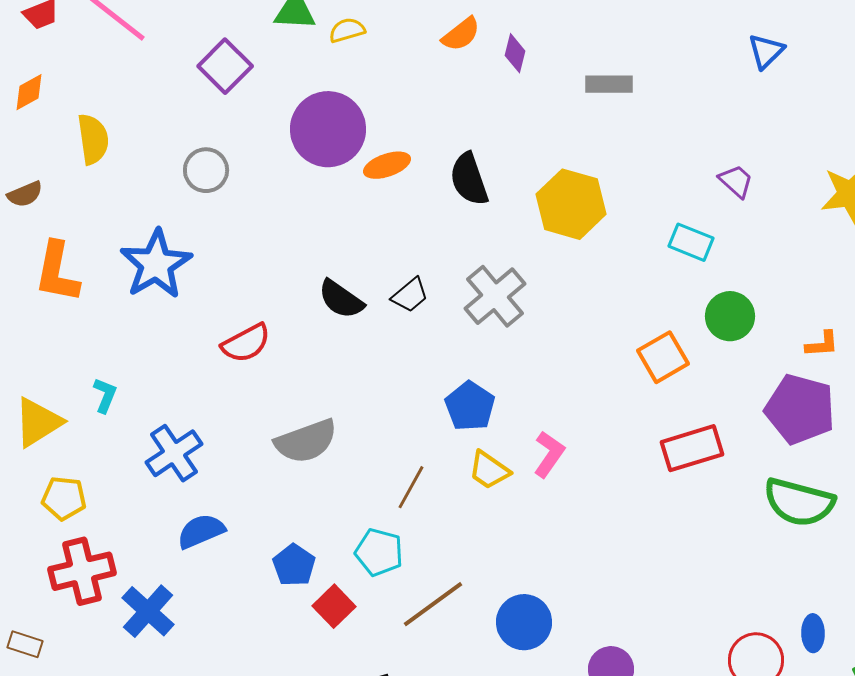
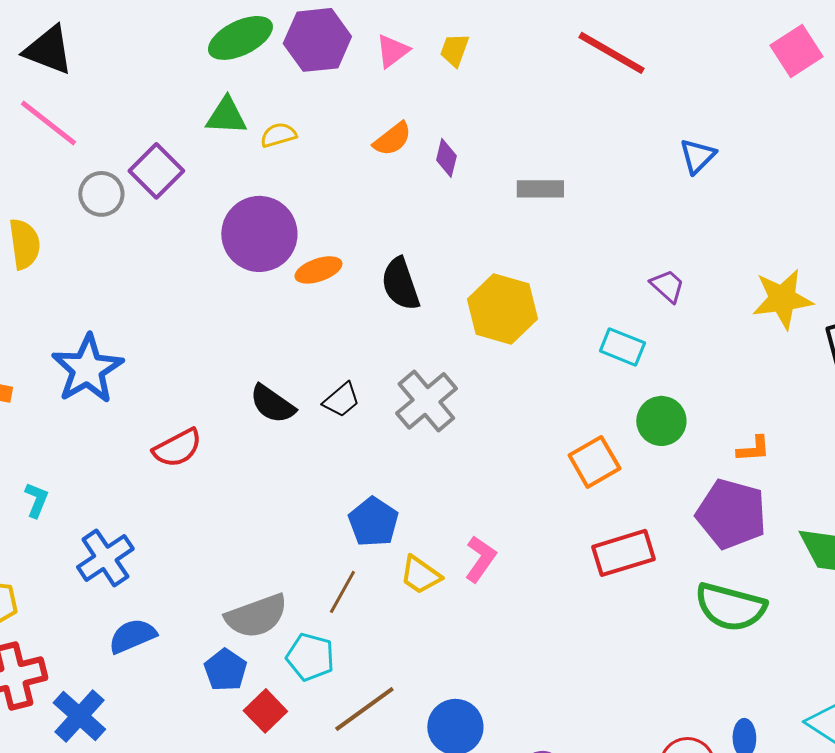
gray circle: (206, 170) -> (101, 194), moved
blue pentagon: (470, 406) -> (373, 522), moved
gray semicircle: (306, 441) -> (256, 616), moved

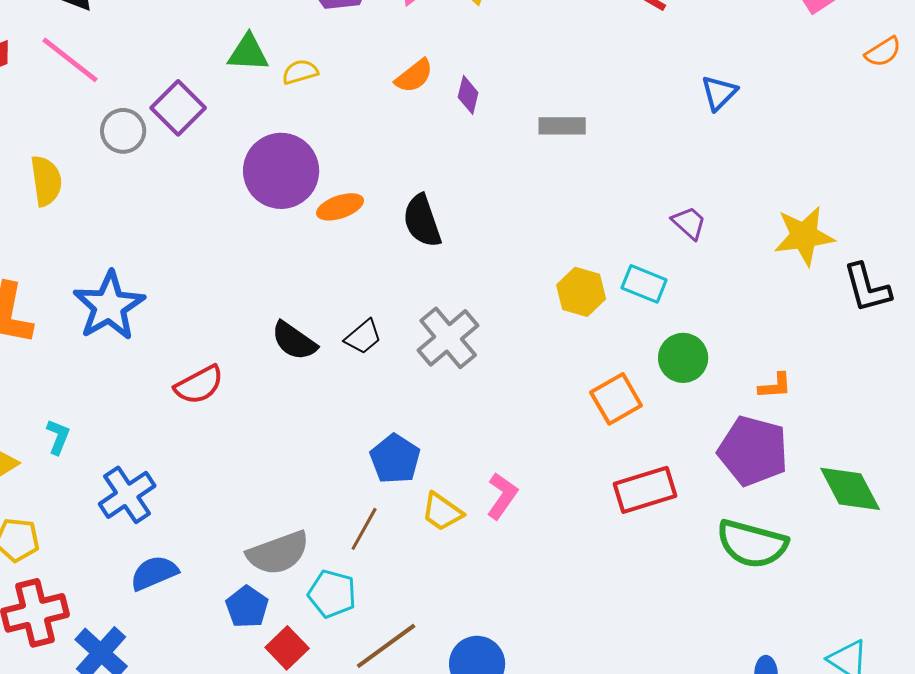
yellow hexagon: (502, 309) -> (581, 292), moved, size x0.7

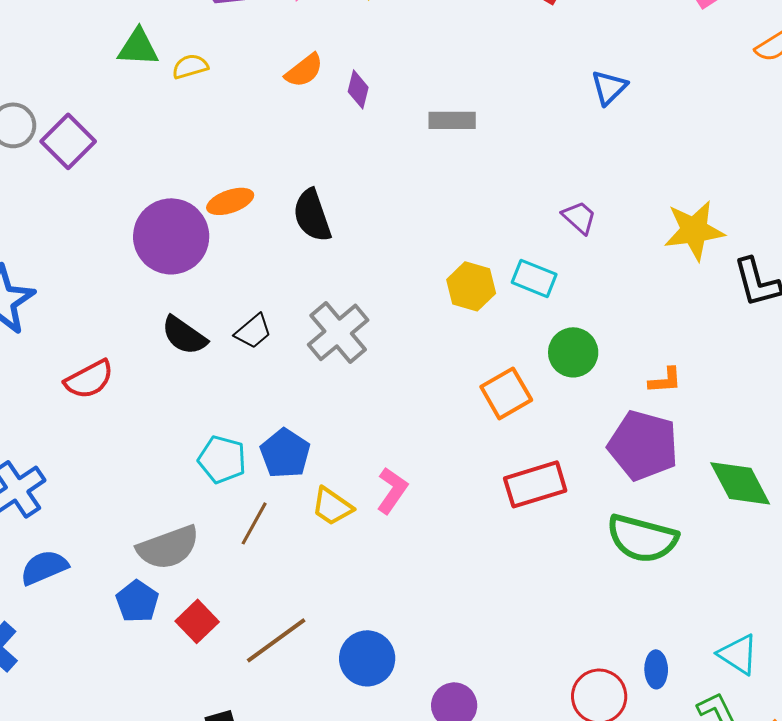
purple square: (178, 108) -> (68, 141), moved
purple circle: (281, 171) -> (171, 236), moved
cyan pentagon: (332, 594) -> (222, 459), moved
red square: (287, 648) -> (197, 621), moved

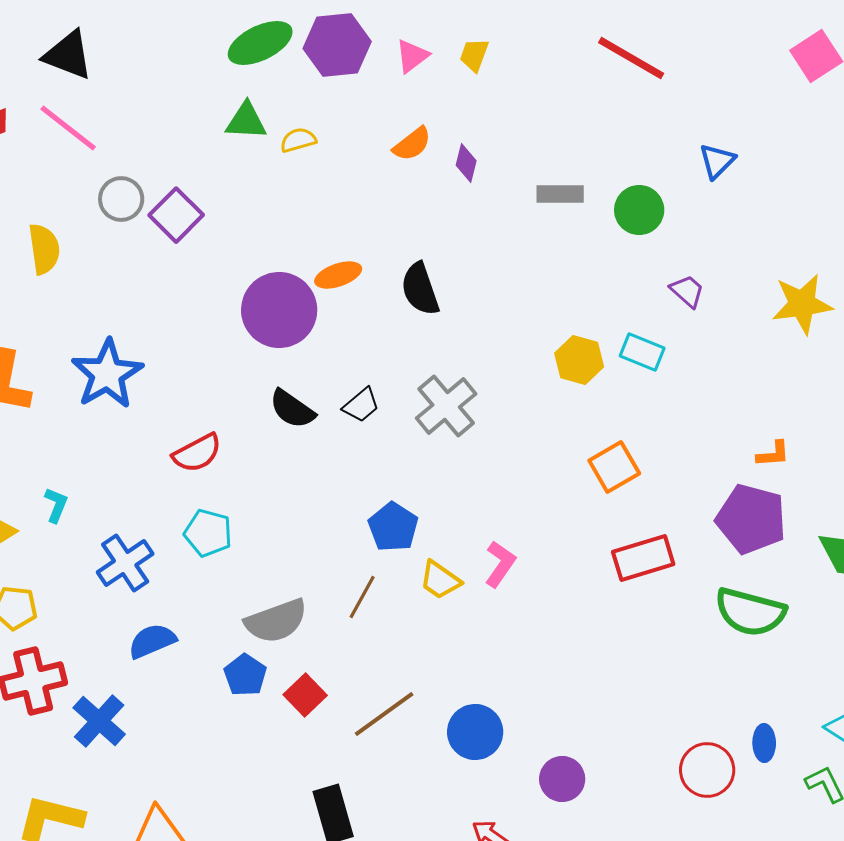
green circle: (573, 352) -> (639, 210), moved
cyan pentagon: (222, 459) -> (208, 533), moved

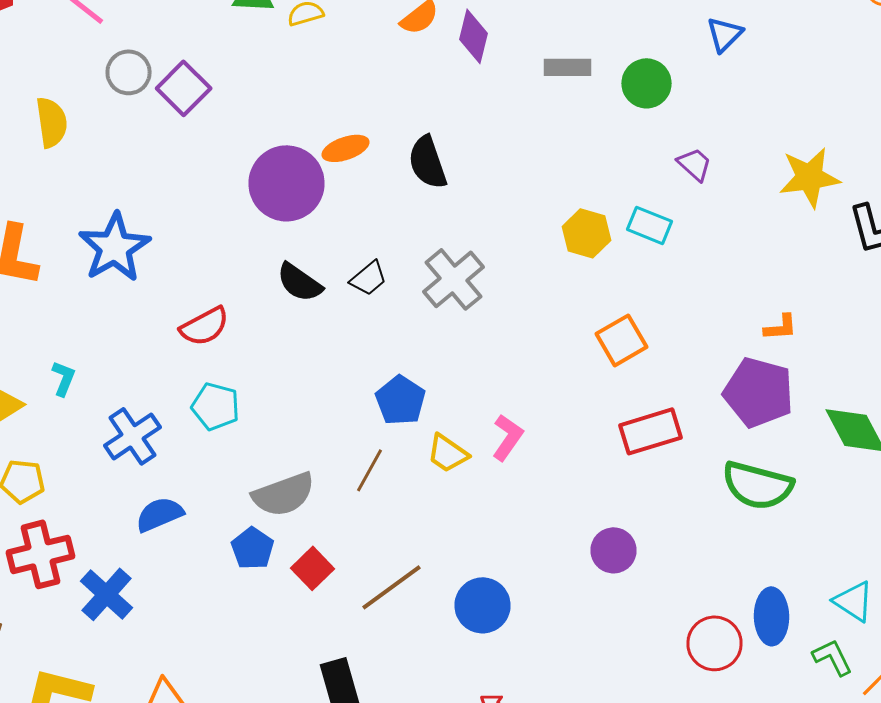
purple diamond: (466, 163) -> (474, 36), size x1.4
blue ellipse: (764, 743) -> (772, 616), size x1.5
purple circle: (562, 779) -> (614, 550), moved

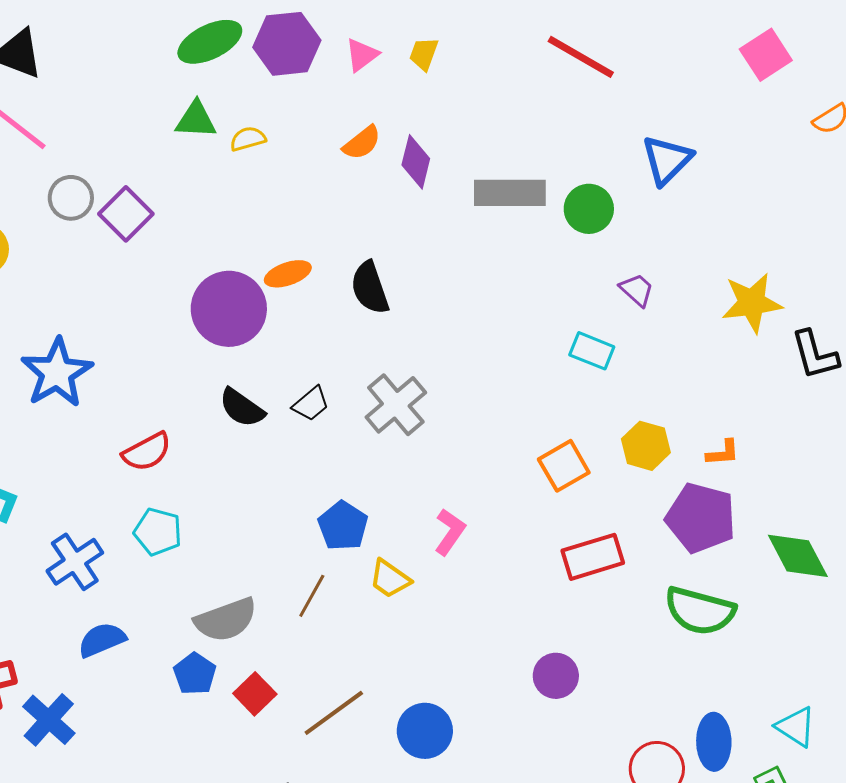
blue triangle: (724, 34) -> (667, 160), size x1.4
gray rectangle: (568, 67) -> (510, 193), size x1.5
yellow hexagon: (586, 233) -> (646, 446), moved
pink L-shape: (508, 437) -> (450, 532), moved

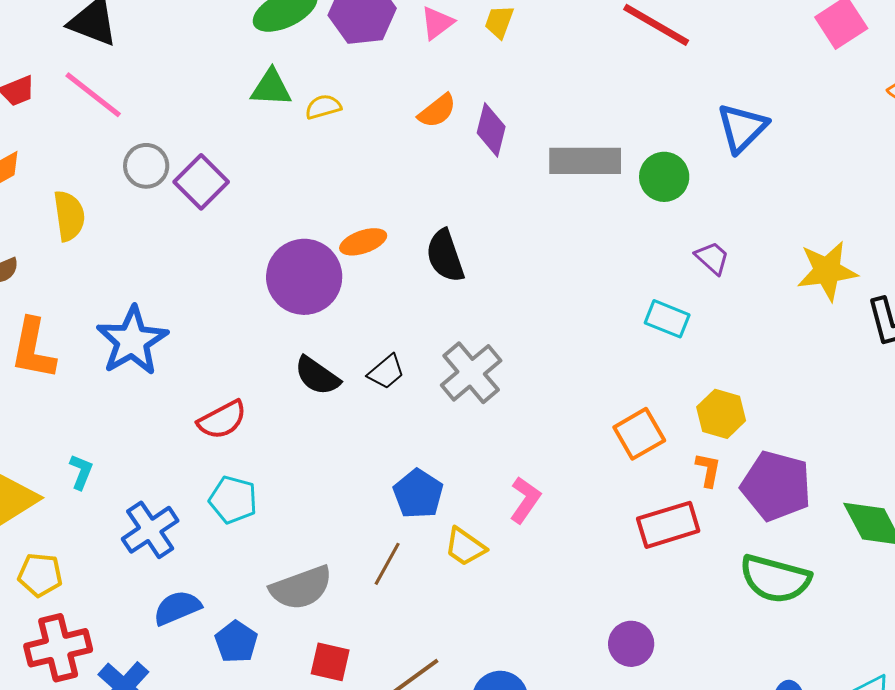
orange L-shape: (723, 453) -> (708, 470), moved, turned -75
blue pentagon: (195, 674) -> (236, 642), moved
red square: (255, 694) -> (330, 662), turned -33

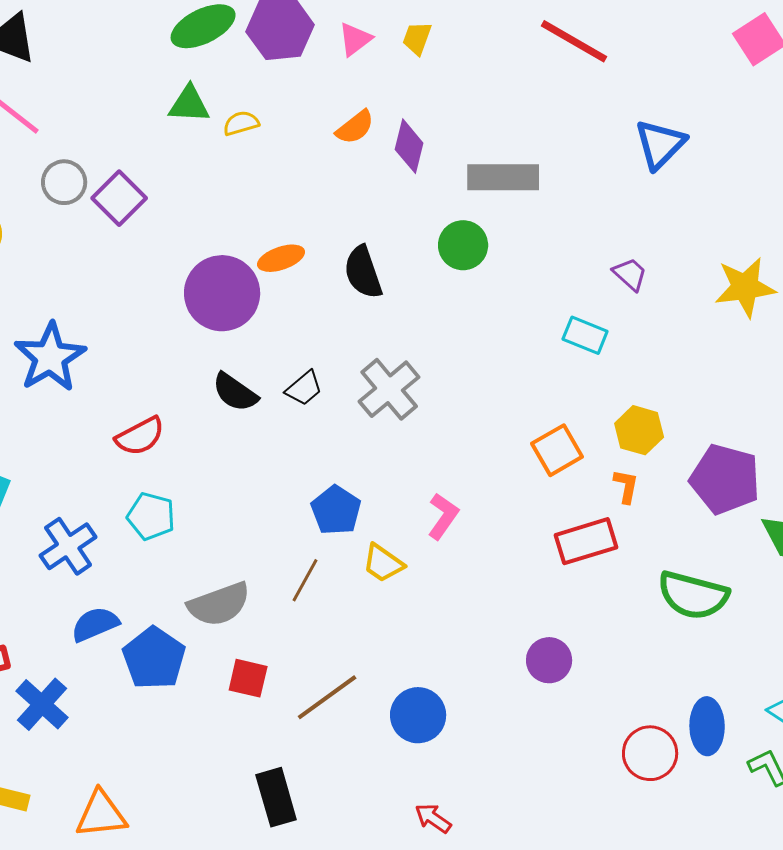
green circle: (664, 177) -> (463, 245), moved
purple pentagon: (776, 486) -> (725, 479), moved
blue pentagon: (236, 642) -> (154, 658), size x1.5

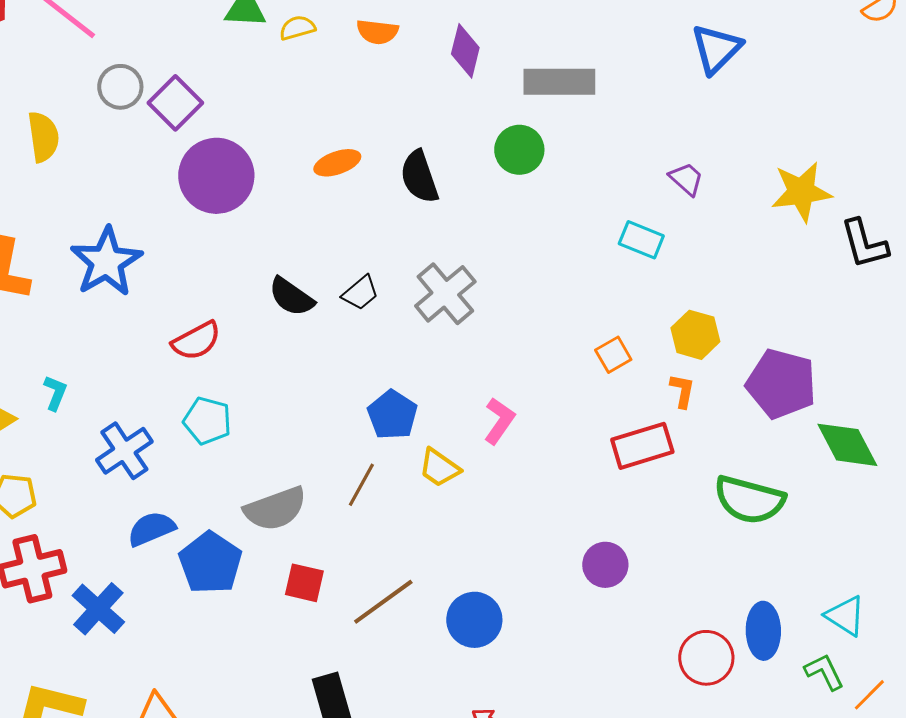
orange semicircle: (355, 127) -> (377, 32), moved, turned 45
purple circle: (222, 293) -> (216, 176), moved
orange square: (557, 450) -> (613, 355), size x0.7

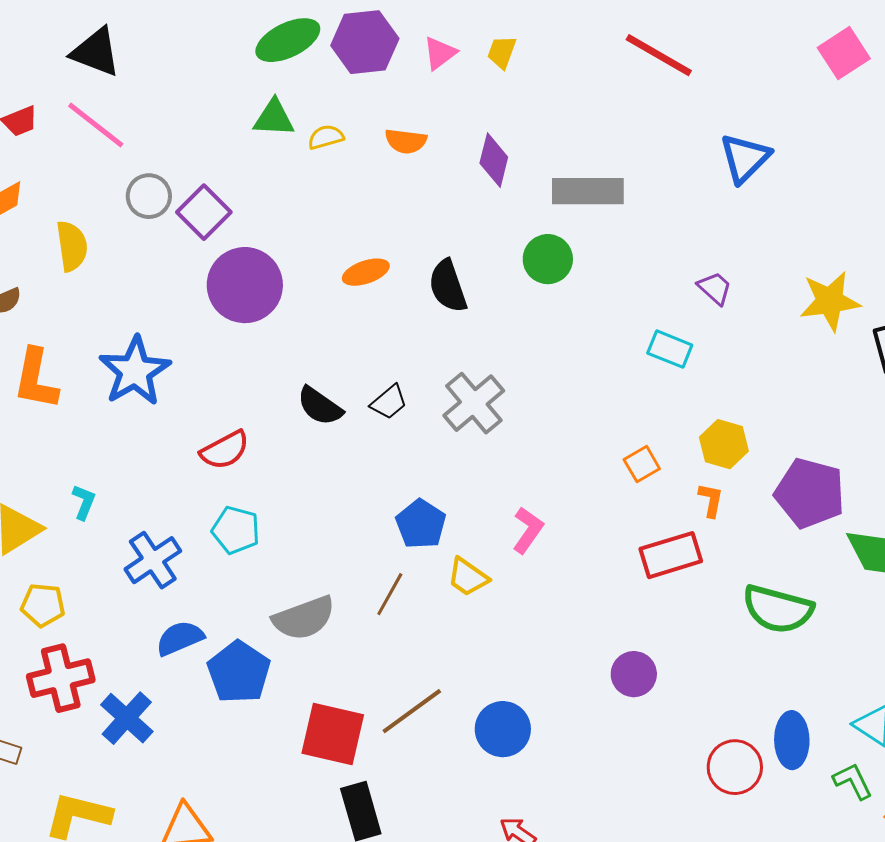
red square: (304, 583) -> (333, 734), moved, size x1.6

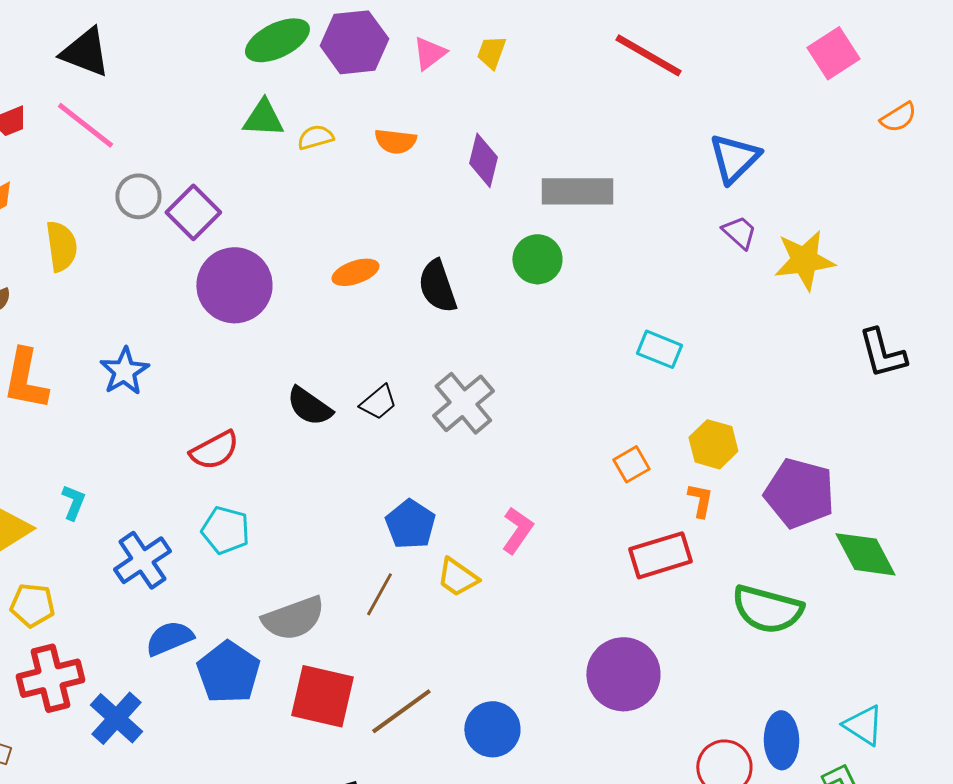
purple trapezoid: (715, 288) -> (739, 232), moved
yellow star: (830, 301) -> (804, 260), moved
blue star: (135, 371) -> (124, 371), size x0.7
purple circle: (634, 674) -> (623, 674), size x1.6
red square: (333, 734) -> (322, 696), moved

